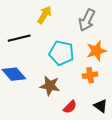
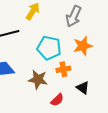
orange cross: (90, 75) -> (63, 69), moved
black triangle: (101, 106) -> (83, 88), moved

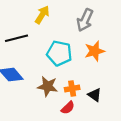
orange cross: (63, 69) -> (72, 88), moved

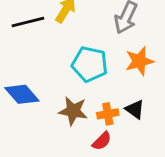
black line: (17, 38) -> (28, 22), moved
black triangle: (95, 95) -> (135, 109), moved

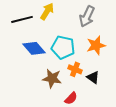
blue diamond: (22, 94) -> (34, 48), moved
orange cross: (108, 114) -> (75, 69), moved, turned 32

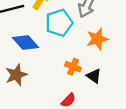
cyan pentagon: (63, 47) -> (59, 23), moved, turned -30
brown star: (52, 78) -> (16, 75), moved, turned -30

